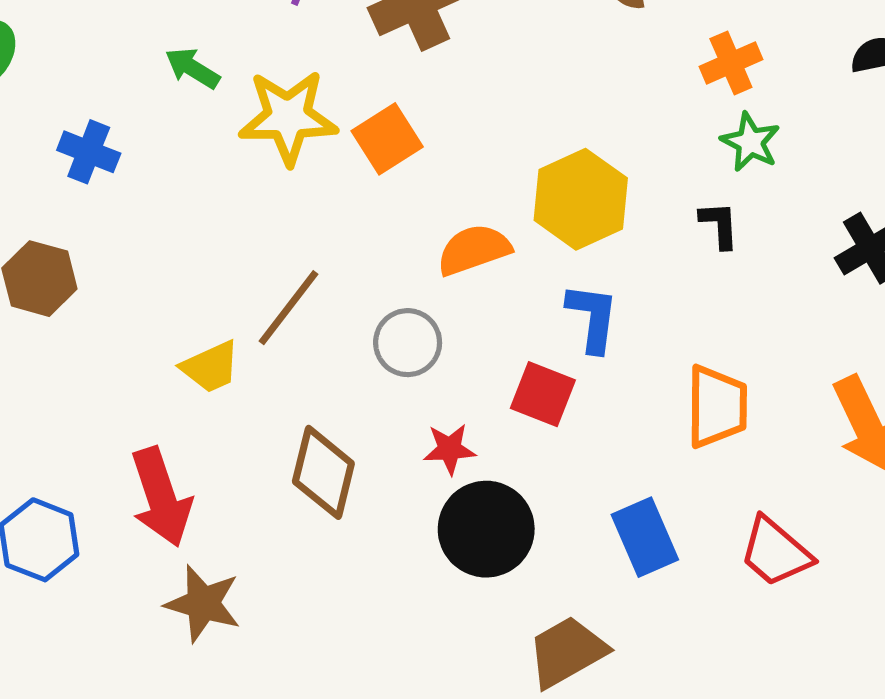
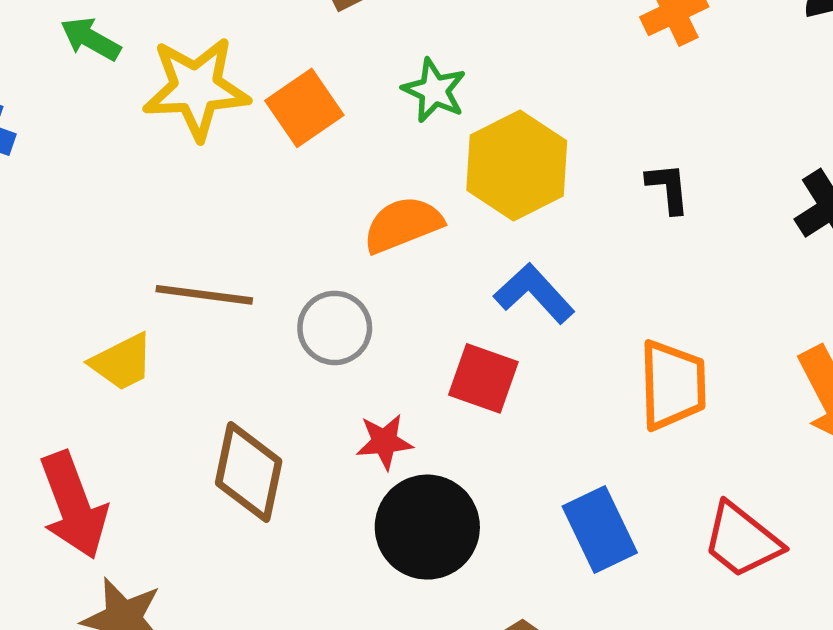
green star: (750, 142) -> (434, 90), moved
brown line: (289, 308) -> (204, 295), turned 62
blue L-shape: (593, 318) -> (534, 293), turned -48

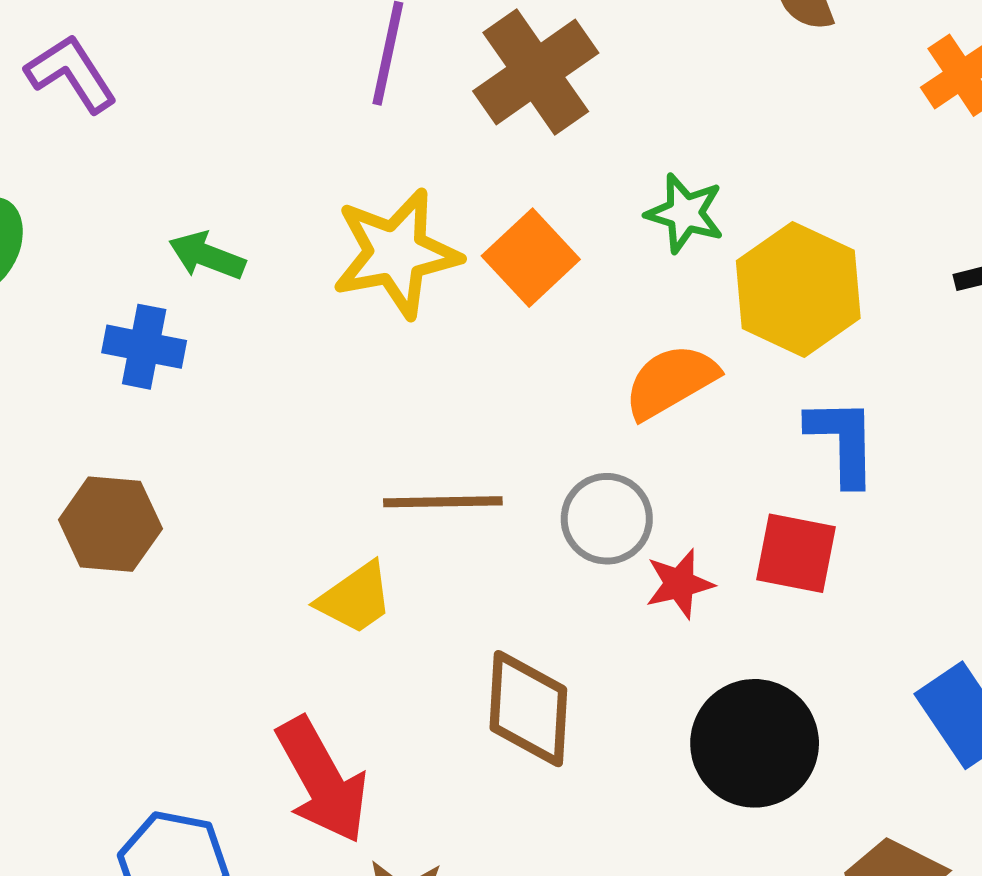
green arrow: (91, 39) -> (207, 256), moved
blue L-shape: (534, 293) -> (842, 441), turned 50
red star: (384, 442) -> (680, 584), moved

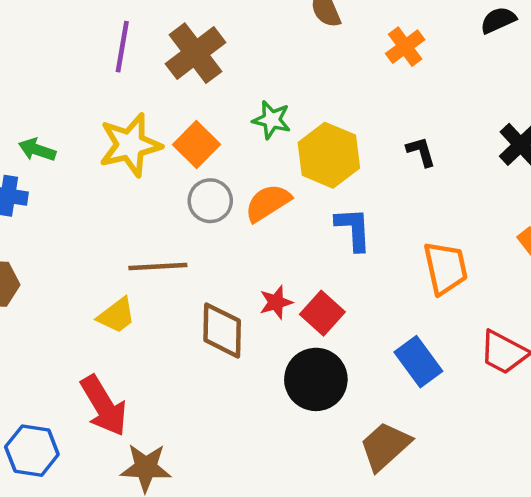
gray circle: (607, 519) -> (210, 201), moved
red square: (796, 553) -> (322, 313), moved, turned 33
brown diamond: (528, 709) -> (222, 330), moved

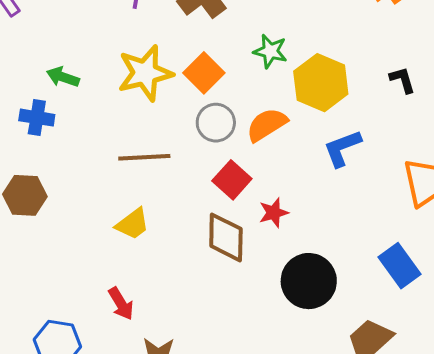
blue L-shape: (353, 229) -> (342, 148), turned -108
brown line: (158, 266) -> (144, 157), moved
red square: (322, 313) -> (232, 180), moved
red arrow: (104, 406) -> (121, 304), size x0.6

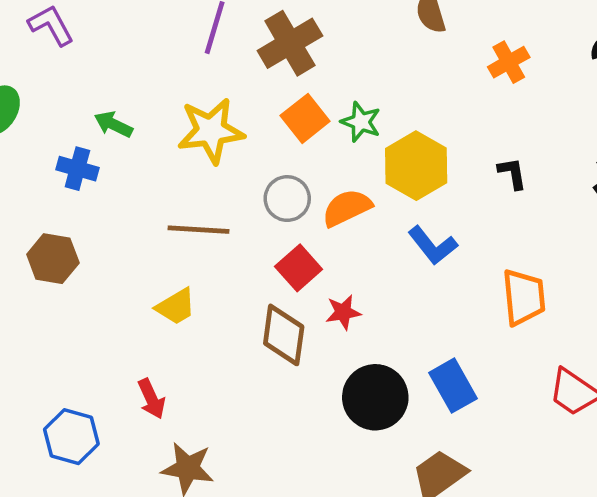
orange square: (204, 73) -> (305, 118), moved
blue L-shape: (342, 148) -> (433, 245), turned -114
blue rectangle: (399, 266) -> (453, 386), moved

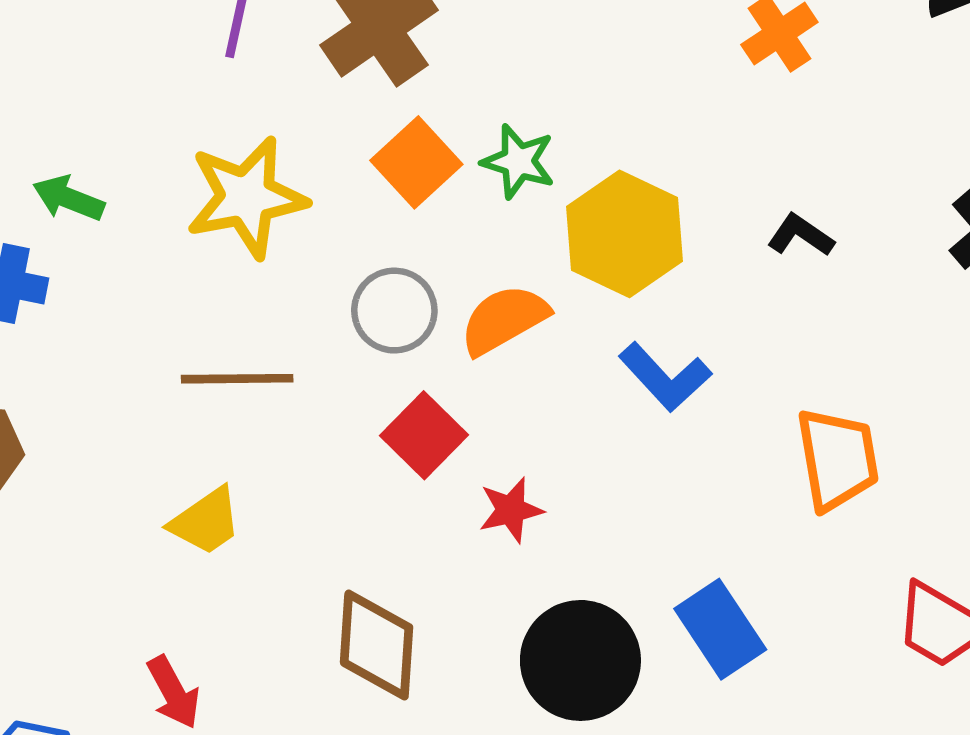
black L-shape: (512, 173) -> (801, 235), turned -42
brown diamond: (284, 335) -> (377, 645), moved

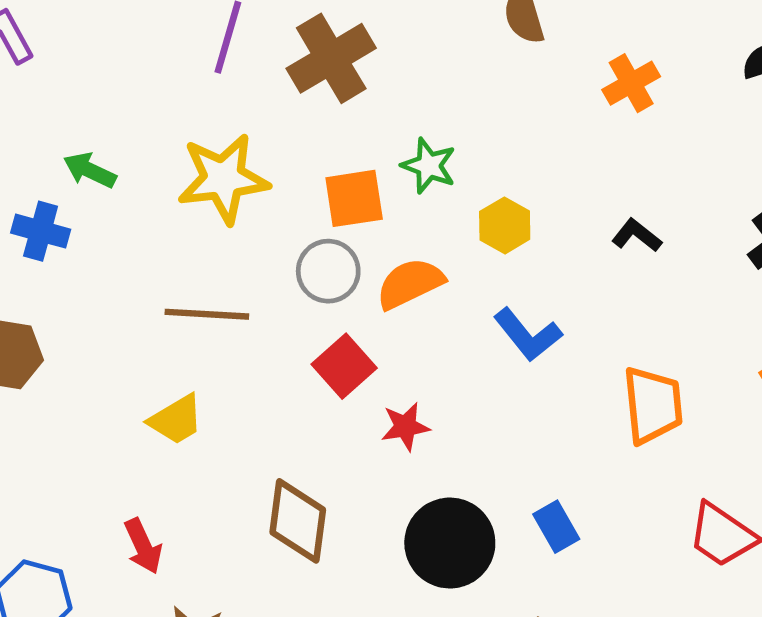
orange square: (416, 162) -> (354, 198), moved, turned 30
yellow hexagon: (624, 234) -> (505, 225), size x0.6
blue rectangle: (720, 629) -> (556, 527), size x0.7

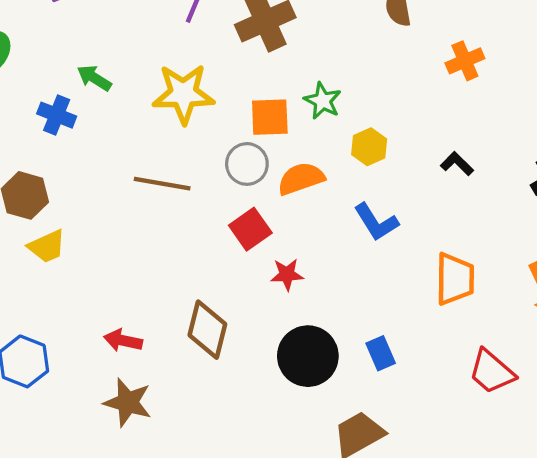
yellow trapezoid: (176, 420) -> (47, 246), moved
red arrow: (143, 546) -> (123, 341), moved, turned 120

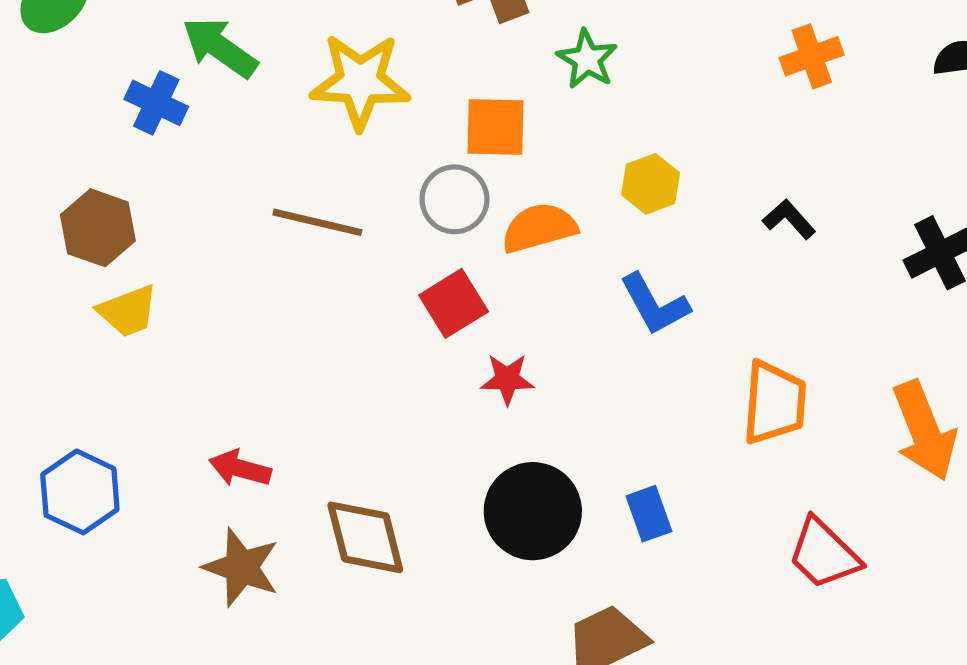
green arrow: (94, 78) -> (220, 48), size x1.4
green star: (323, 101) -> (587, 59), moved
brown diamond: (207, 330) -> (365, 537), moved, turned -32

